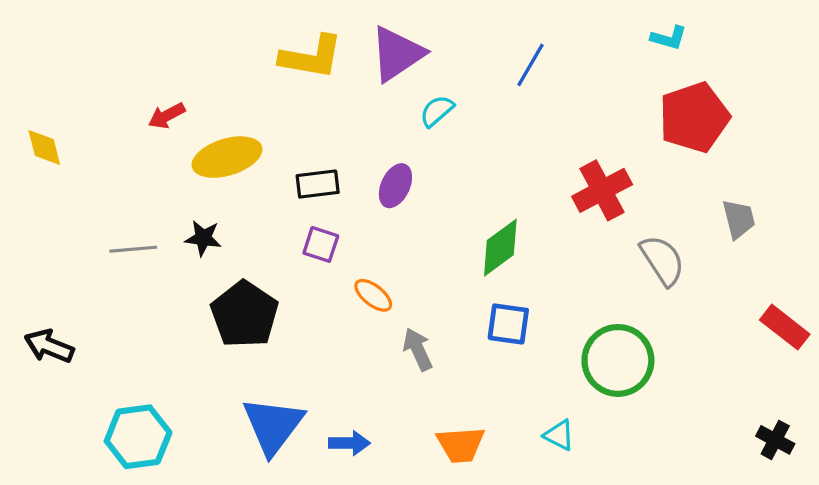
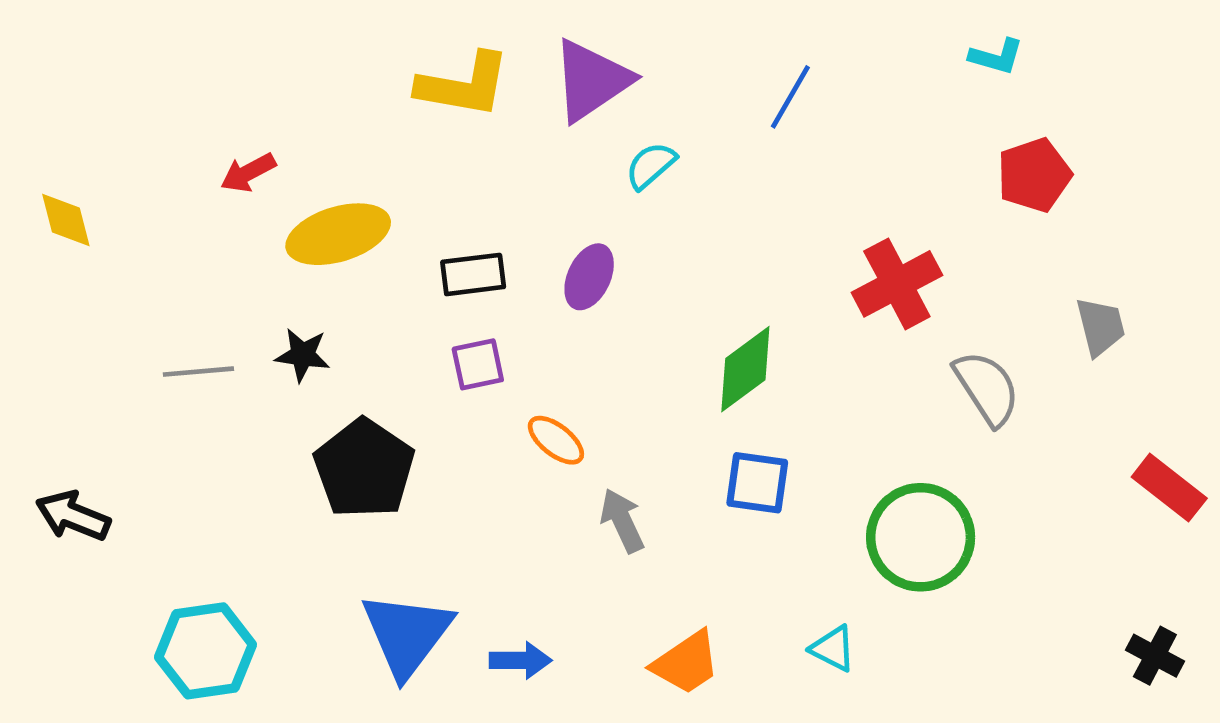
red pentagon: (694, 117) -> (1034, 175), size x0.7
purple square: (321, 244) -> (478, 364), turned -30
orange trapezoid: (461, 445) -> (686, 663), turned -30

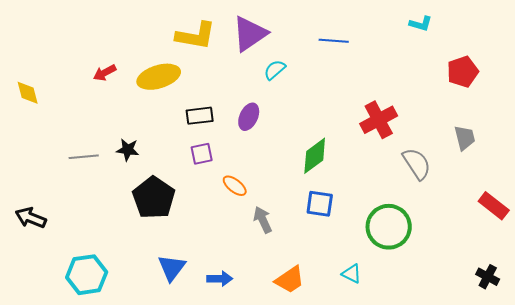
blue line: (790, 97) -> (334, 41), turned 64
red pentagon: (1034, 175) -> (463, 72), moved
yellow ellipse: (338, 234) -> (159, 77), moved
blue triangle: (407, 634) -> (172, 268), size x0.7

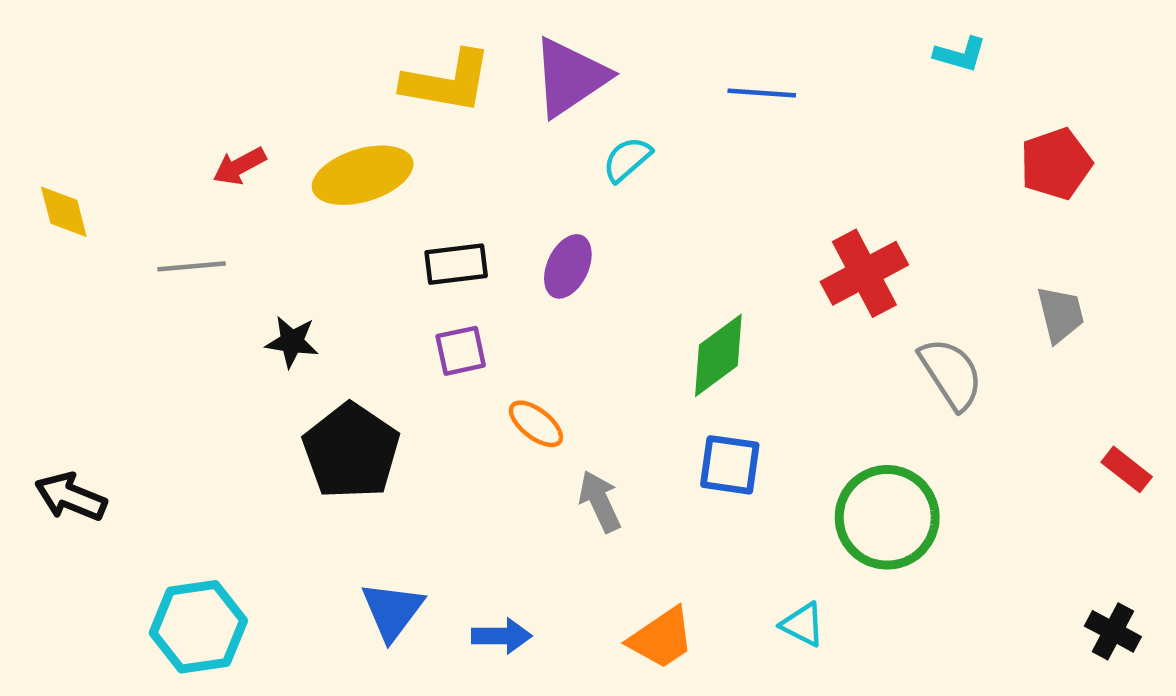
gray line: (84, 157) -> (192, 266), moved
red rectangle: (494, 206) -> (1127, 469), size x0.7

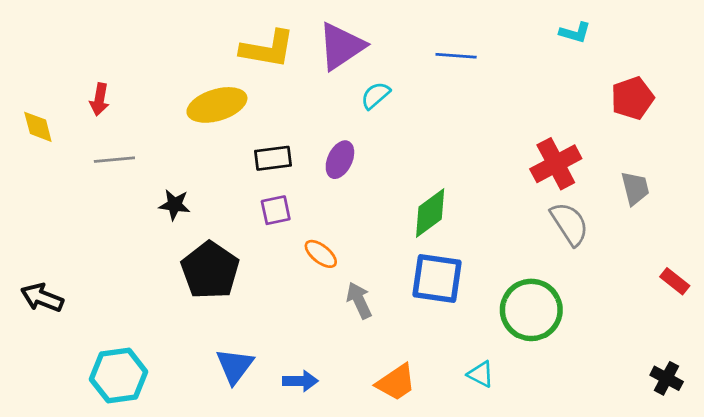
red arrow: (239, 166) -> (99, 99), moved, turned -52
red cross: (864, 273) -> (556, 164), moved
blue square: (730, 465) -> (437, 279), size x1.4

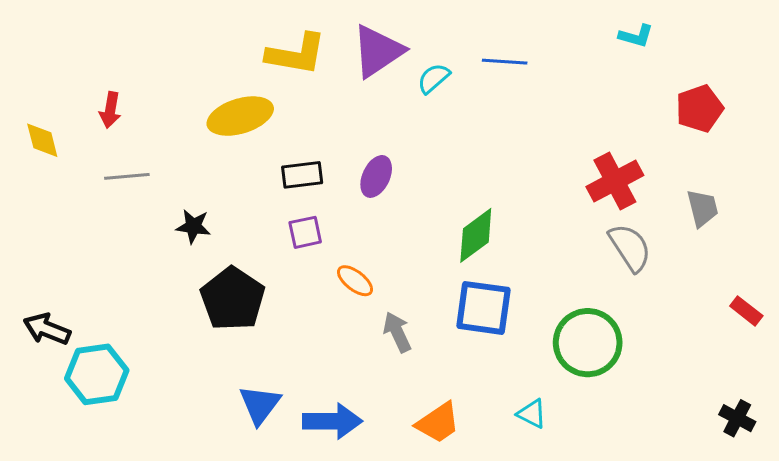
cyan semicircle: (375, 95) -> (434, 78), moved
cyan hexagon: (119, 376) -> (97, 374), moved
blue arrow: (300, 381) -> (332, 421), size x1.5

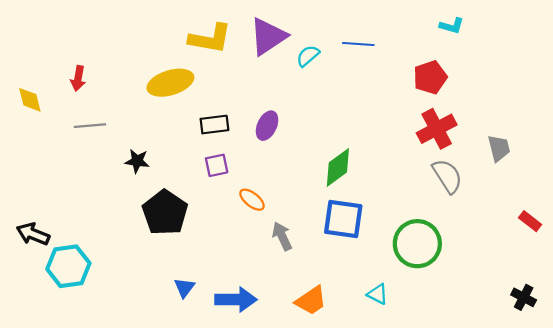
red pentagon: (699, 108) -> (430, 77), moved
blue triangle: (260, 405) -> (184, 288), size x0.7

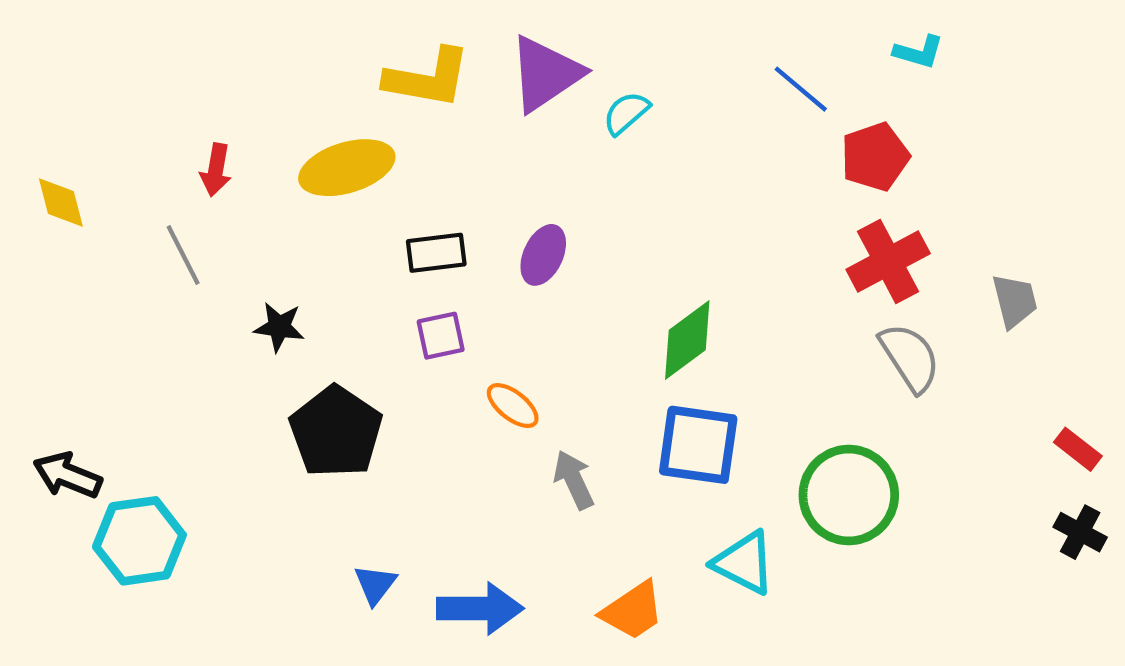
blue line: (358, 44) -> (801, 89), moved, turned 36
red arrow: (78, 78) -> (216, 170), moved
gray line: (90, 126) -> (183, 255), turned 68
cyan triangle: (378, 294) -> (744, 563), moved, size x1.5
black cross: (524, 297) -> (1080, 532), moved

